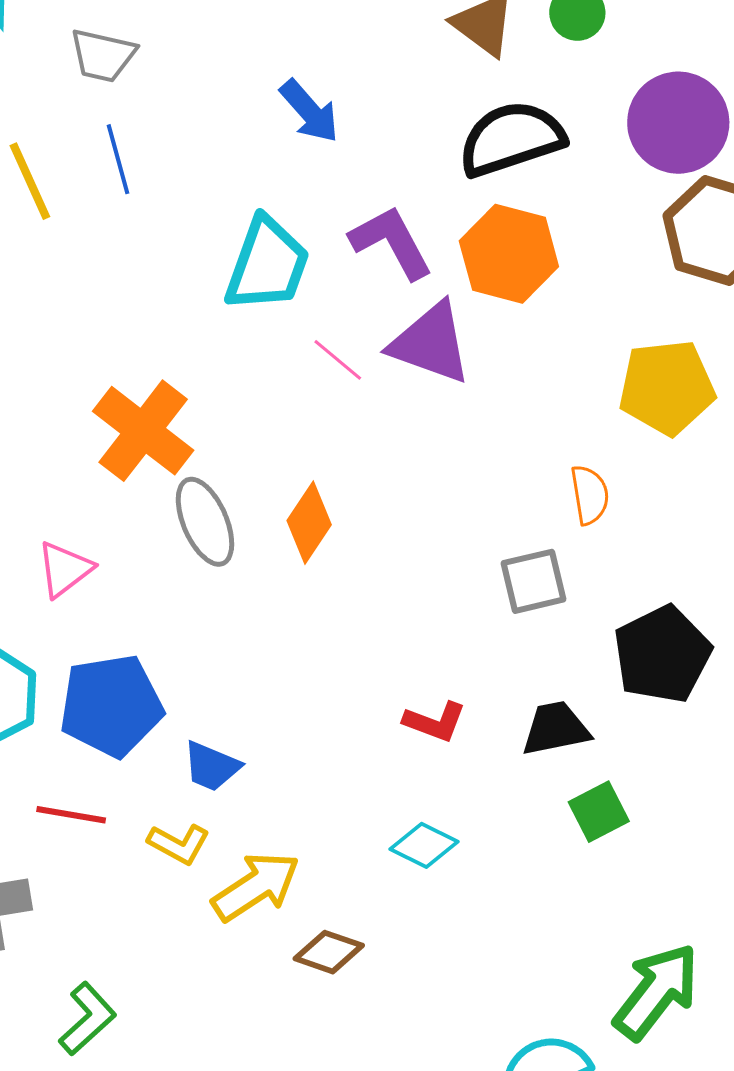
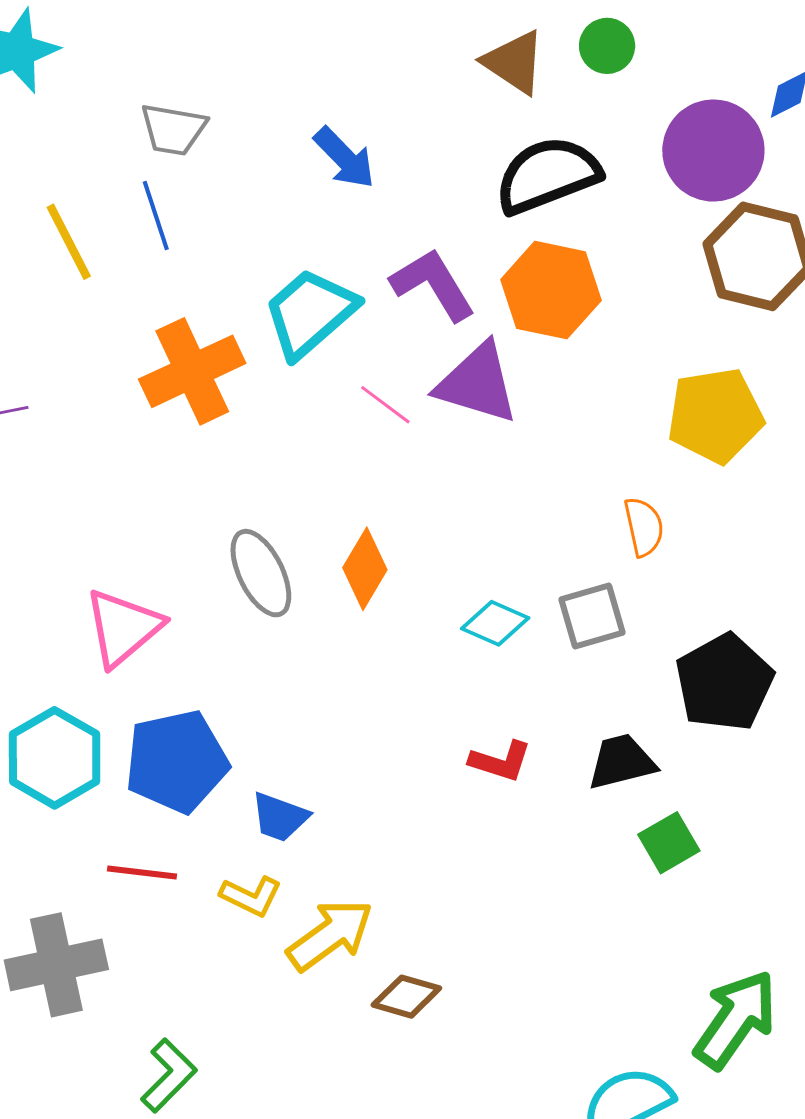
gray trapezoid: (103, 55) -> (173, 129), moved
cyan trapezoid: (267, 264) -> (310, 313), turned -148
orange cross: (143, 431) -> (192, 371), moved, turned 30
pink triangle: (65, 569) -> (123, 628), size x1.4
cyan diamond: (424, 845) -> (495, 623), moved

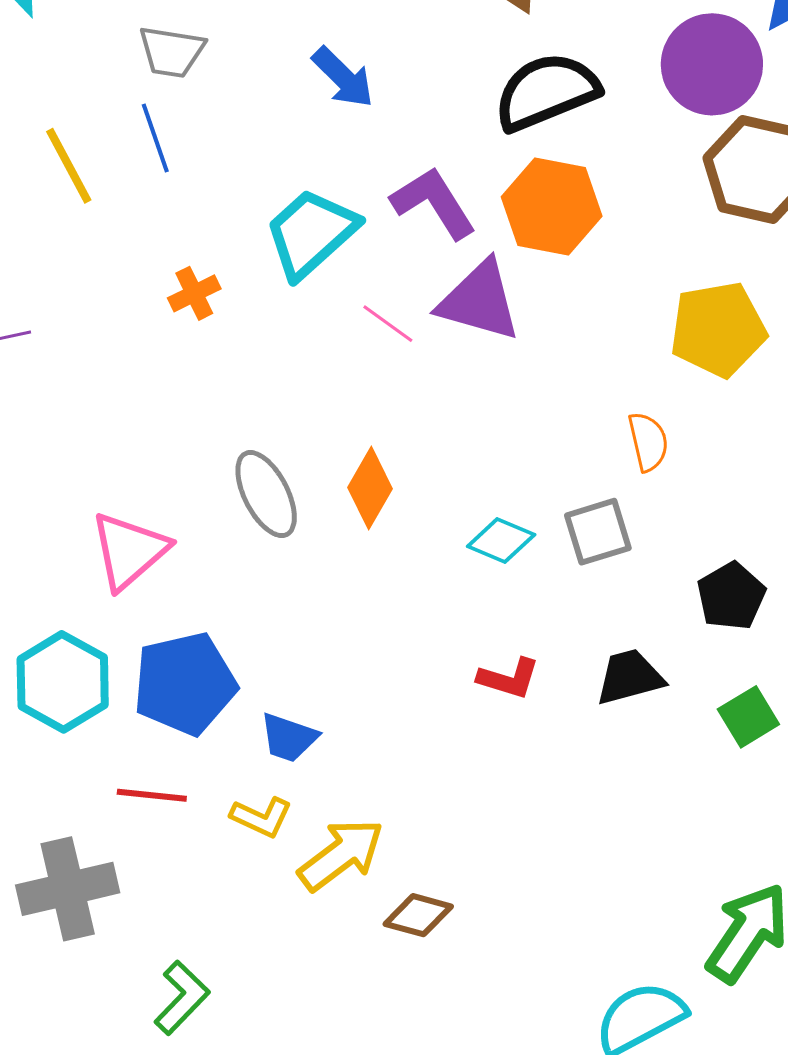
orange cross: (192, 371) -> (194, 293), size x0.5
black pentagon: (724, 682) -> (731, 596), size x0.7
green square: (669, 843) -> (748, 717), moved

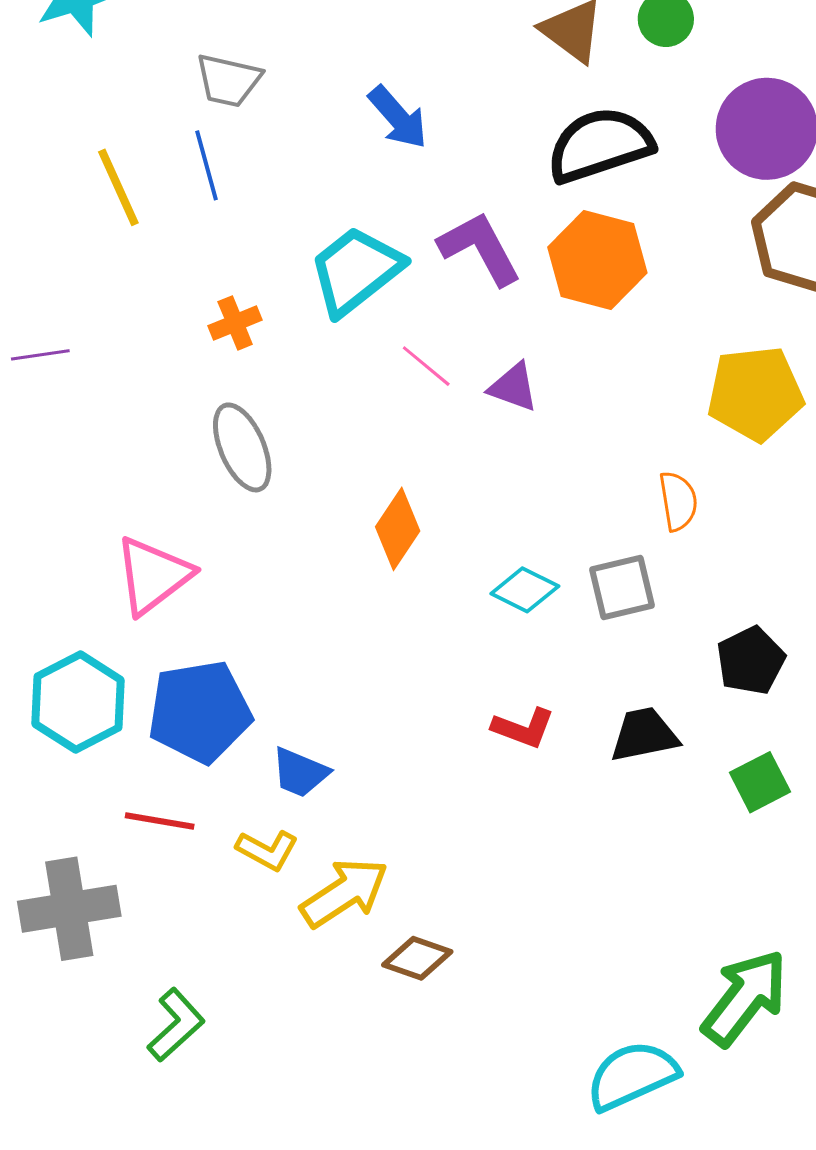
purple triangle: (479, 301) -> (513, 387), moved, size x0.6
gray ellipse: (266, 494) -> (242, 447), moved

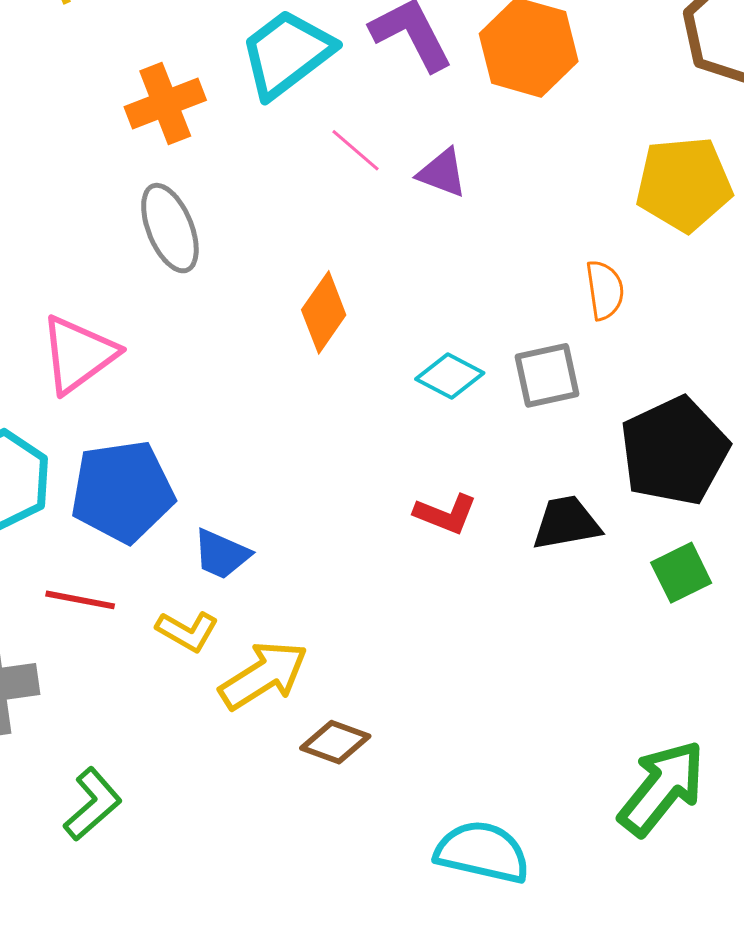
orange cross: (235, 323) -> (165, 103), size x1.5
black pentagon: (751, 661) -> (674, 451), size x1.6
cyan semicircle: (632, 1075) -> (482, 852), moved, turned 36

